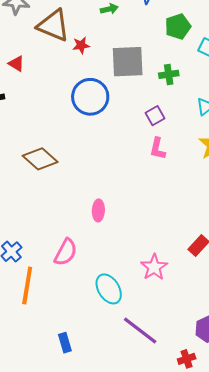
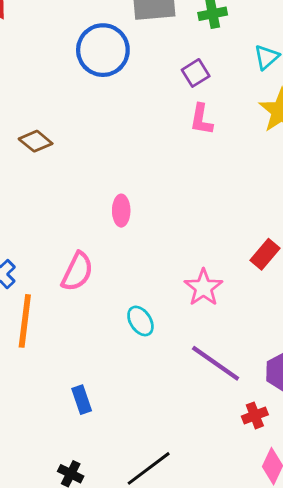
brown diamond: (40, 159) -> (36, 141), size x0.7
cyan ellipse: (109, 289) -> (140, 321), size x0.7
purple line: (140, 331) -> (216, 363), moved

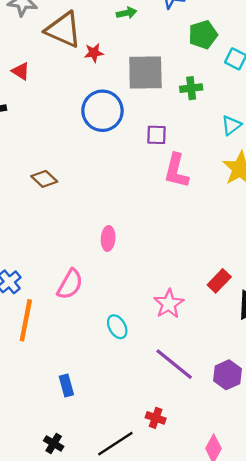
purple square: (196, 73) -> (157, 135), moved, turned 30
pink L-shape: (201, 119) -> (176, 171), size x1.4
red cross: (255, 415) -> (156, 418), moved, turned 36

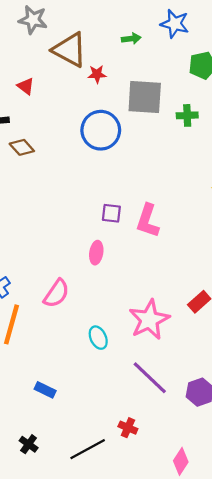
purple square: (157, 135) -> (111, 213), moved
pink L-shape: (176, 171) -> (148, 221), moved
brown diamond: (44, 179) -> (22, 147), moved
pink star: (169, 304) -> (149, 320), size x1.4
blue rectangle: (66, 386) -> (45, 390), turned -54

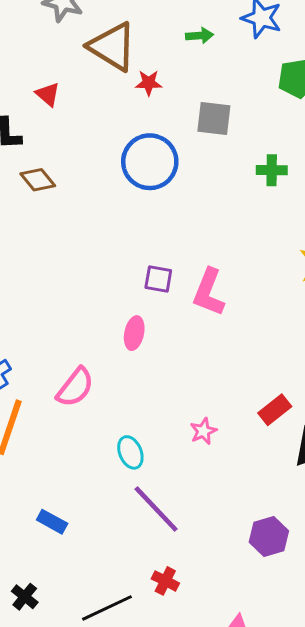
gray square: (145, 97) -> (214, 119), size x0.7
green cross: (187, 115) -> (272, 170), moved
pink star: (149, 320) -> (203, 431), size x0.5
purple line: (150, 378) -> (156, 509), moved

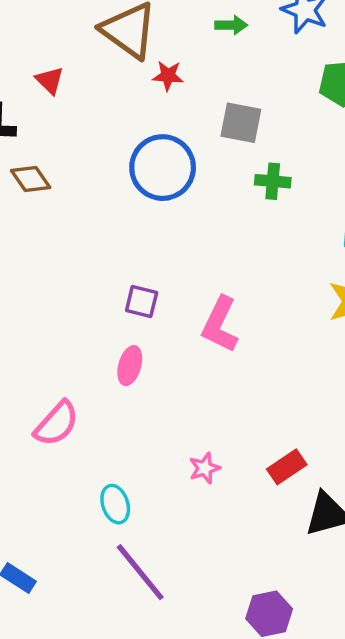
green cross: (272, 170) -> (273, 181), moved
purple square: (158, 279) -> (142, 301), moved
pink star: (203, 431) -> (205, 468), moved

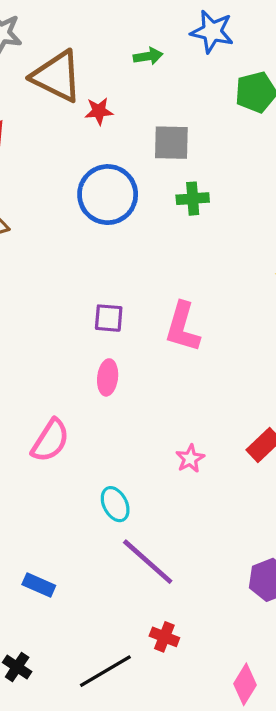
green cross: (273, 181) -> (193, 199), moved

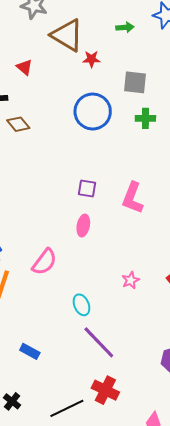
red cross: (164, 637) -> (105, 390), size x1.5

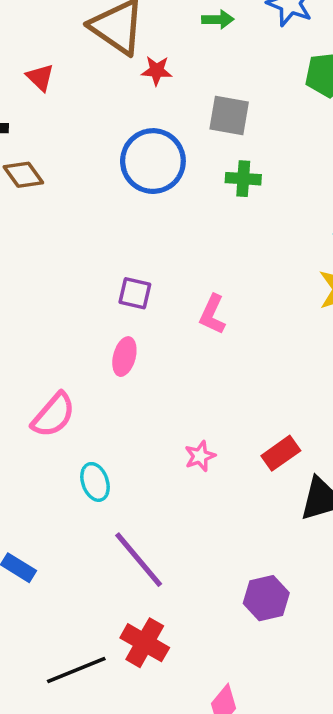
pink L-shape: (133, 198) -> (212, 314), size x0.7
cyan ellipse: (81, 305) -> (95, 482), moved

